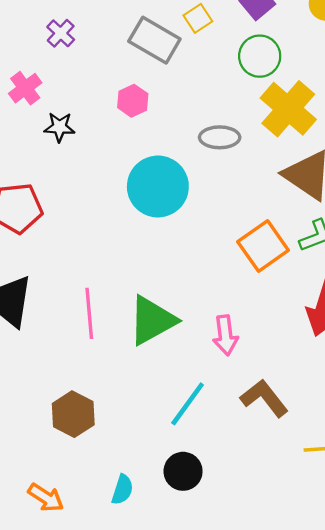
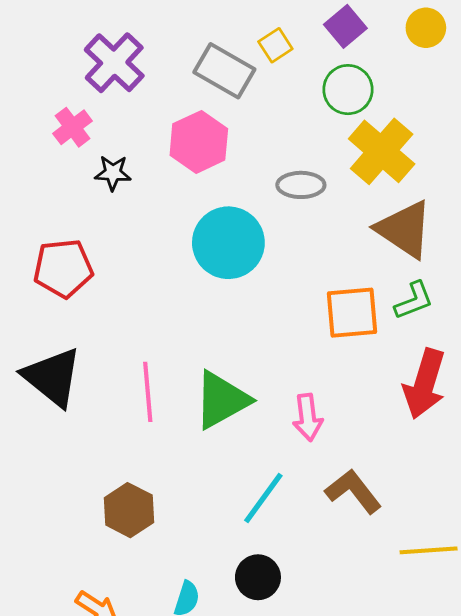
purple cross: (61, 33) -> (114, 63), size x1.8
pink hexagon: (133, 101) -> (199, 142), size x1.6
orange square: (263, 246) -> (352, 313), turned 30

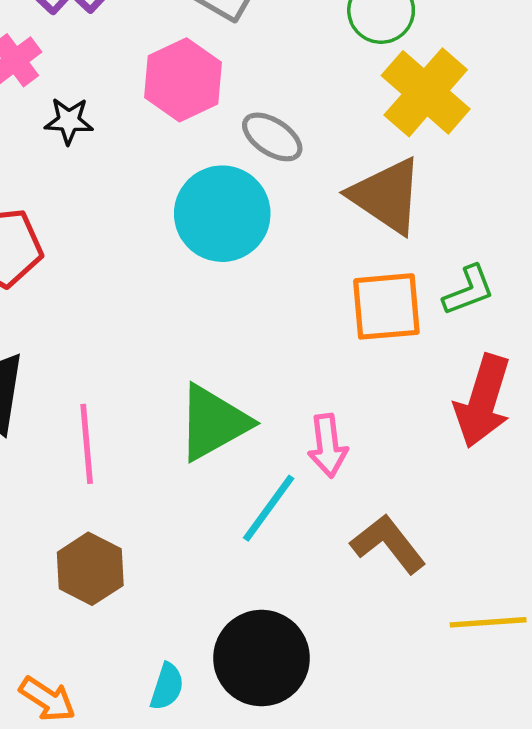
gray ellipse: (301, 185) -> (272, 137), moved, turned 33
brown triangle: (404, 229) -> (386, 196), moved
pink line: (148, 392) -> (87, 444), moved
cyan line: (263, 498) -> (269, 508), moved
black circle: (258, 577) -> (262, 658), size x1.6

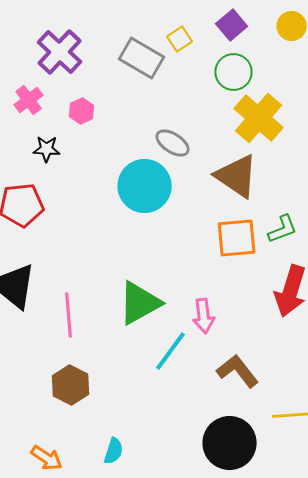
pink hexagon: (183, 80) -> (82, 111), moved, size x0.6
black star: (69, 121) -> (47, 149), moved
black circle: (262, 658) -> (230, 443), moved

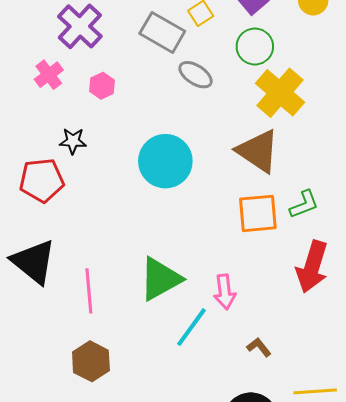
gray ellipse: (173, 143) -> (196, 75), moved
black star: (47, 149) -> (73, 141), moved
brown L-shape: (238, 371) -> (259, 347), size x0.6

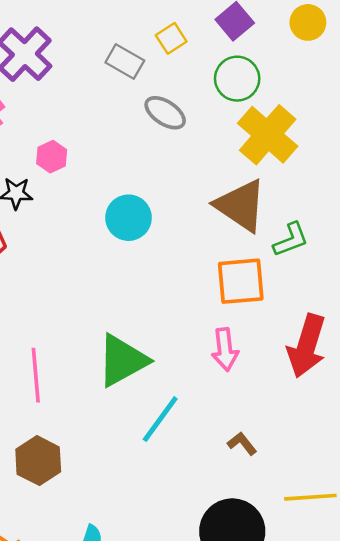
gray rectangle: (162, 32) -> (125, 61), size x0.7
pink hexagon: (102, 86) -> (52, 157), moved
cyan circle: (165, 161) -> (129, 218), size x0.7
green L-shape: (304, 204) -> (291, 240), moved
pink arrow: (225, 292) -> (225, 350), moved

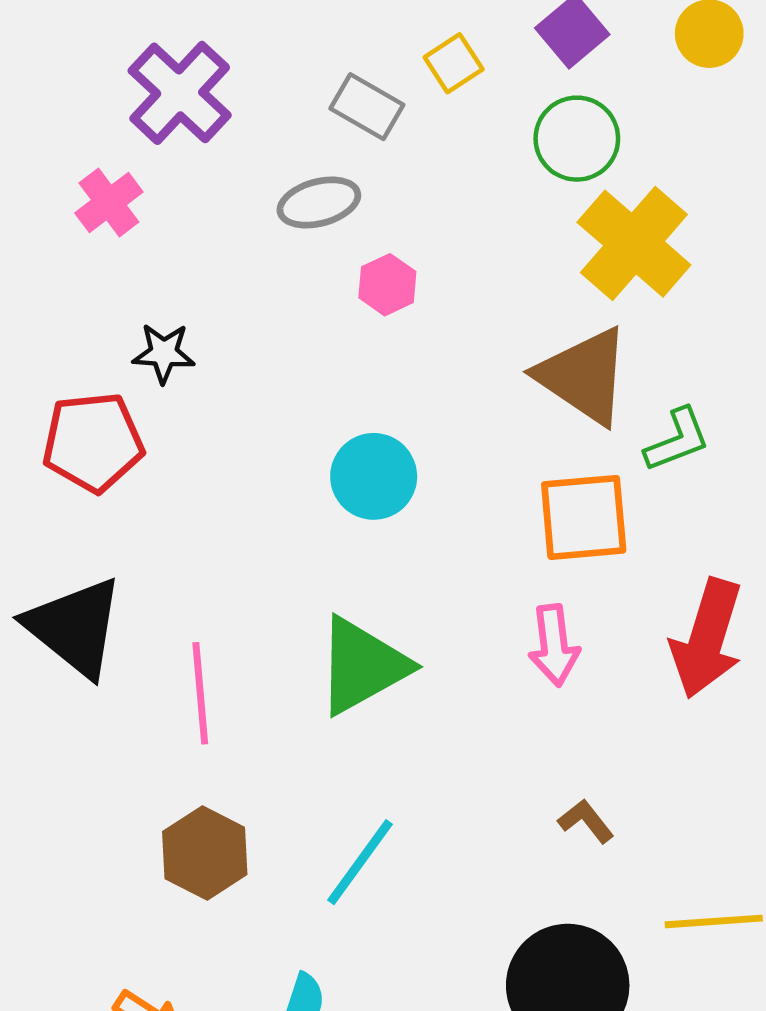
gray ellipse: (165, 113) -> (319, 202), moved, turned -48
pink hexagon: (52, 157) -> (387, 285), moved
cyan circle: (129, 218) -> (374, 476), moved
cyan line: (160, 419) -> (360, 862), moved

